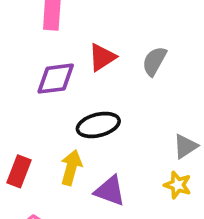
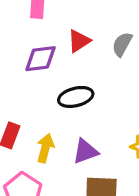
yellow arrow: (71, 168) -> (45, 148), moved
purple triangle: (110, 191) -> (85, 151), turned -40

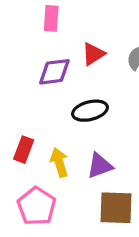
yellow arrow: (45, 148) -> (59, 162), turned -32

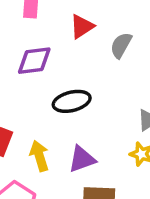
red triangle: (93, 54) -> (82, 27), moved

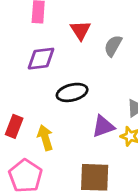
red triangle: (82, 27) -> (81, 30), turned -30
purple triangle: (82, 159) -> (103, 126), moved

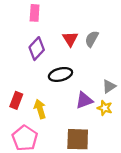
red triangle: (81, 30) -> (70, 39), moved
purple diamond: (41, 59) -> (37, 49), turned -40

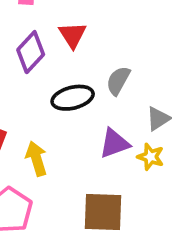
red triangle: (70, 39) -> (73, 35), moved
gray semicircle: (92, 39) -> (118, 81), moved

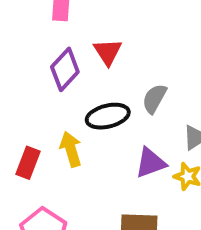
yellow arrow: (36, 159) -> (71, 149), moved

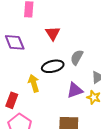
purple diamond: (65, 69) -> (15, 42), moved, turned -65
red rectangle: (28, 163) -> (12, 100), moved

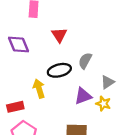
red rectangle: (12, 100) -> (15, 107), turned 56

